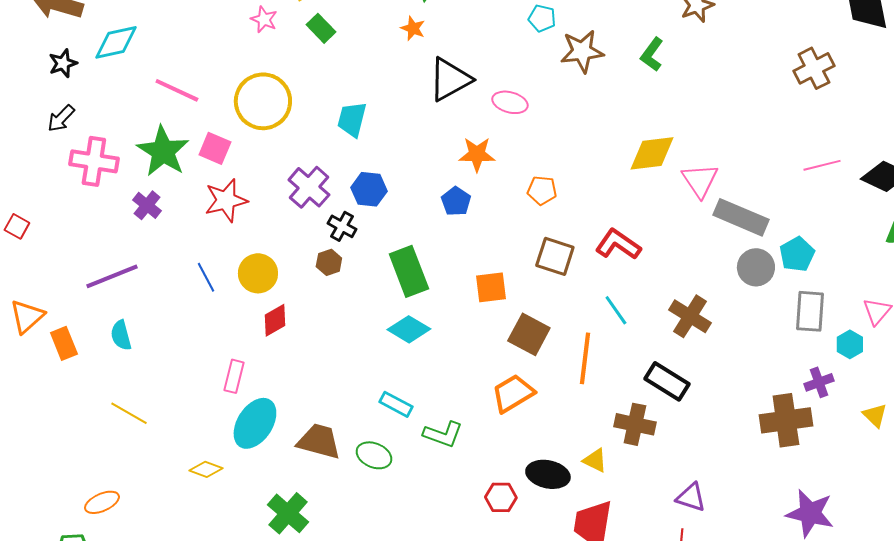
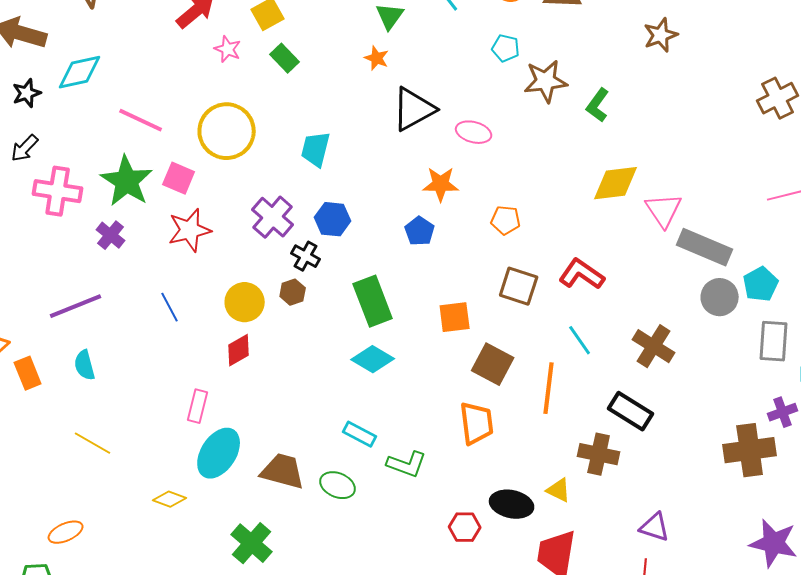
green L-shape: (652, 54) -> (598, 105), moved
yellow circle: (258, 273) -> (245, 302), moved
orange trapezoid: (513, 393) -> (477, 423), turned 114

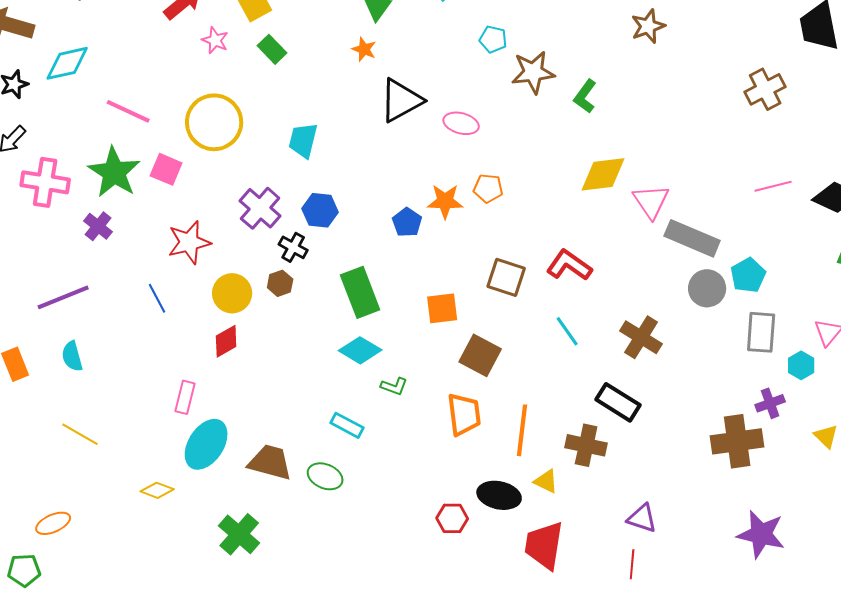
orange star: (441, 184) -> (445, 201), moved
orange pentagon: (506, 220) -> (488, 188), moved
red star: (190, 230) -> (189, 242), moved
orange line: (549, 388) -> (522, 430), moved
green L-shape: (407, 464) -> (394, 386), moved, size x0.7

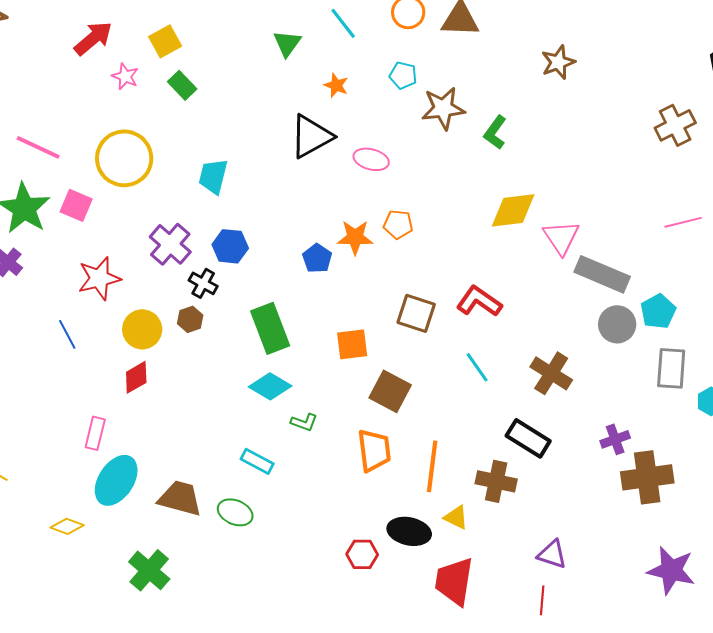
orange star: (364, 49) -> (336, 85), moved
purple cross: (770, 403) -> (615, 439), moved

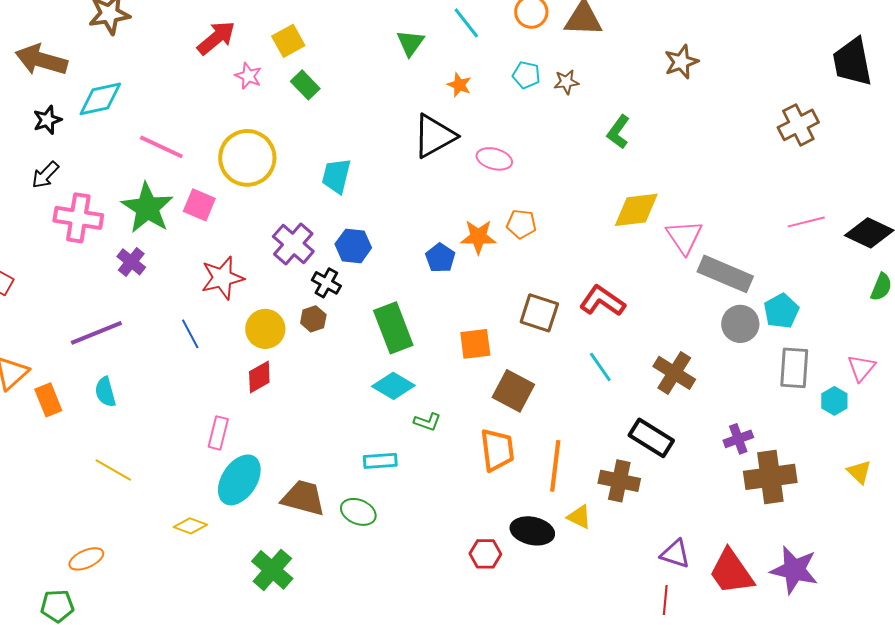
brown star: (443, 108) -> (566, 82), moved, size x0.6
cyan rectangle: (257, 461) -> (380, 461), turned -32
red trapezoid: (454, 581) -> (731, 572), moved, turned -44

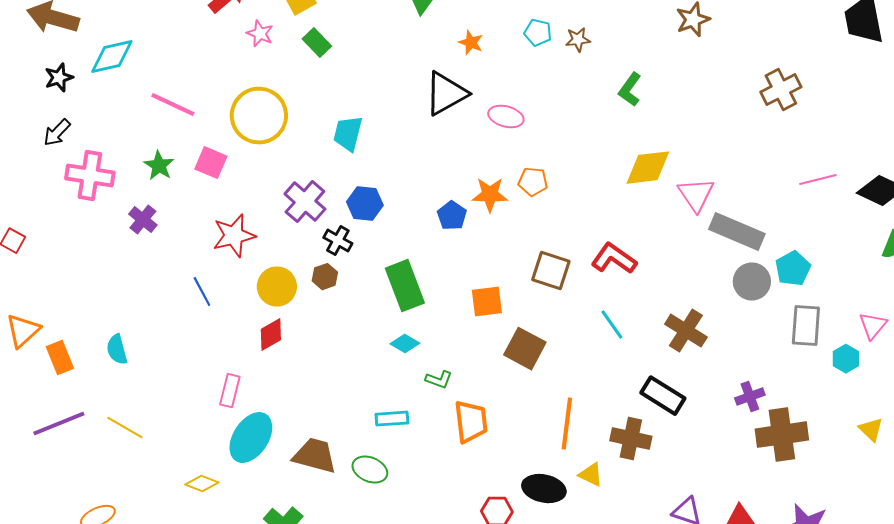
brown cross: (798, 125) -> (781, 90), moved
green star: (147, 208) -> (159, 166), size x0.6
purple line: (96, 333) -> (59, 424), moved
cyan diamond: (393, 386) -> (405, 344), size x0.7
orange trapezoid: (497, 450) -> (471, 422), moved

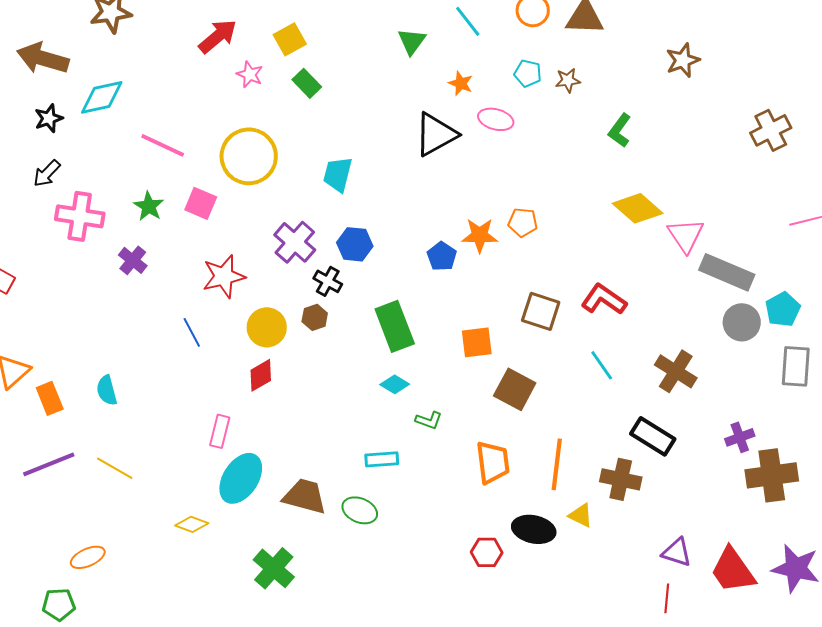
pink ellipse: (506, 117) -> (496, 119), moved
yellow diamond: (648, 168) -> (638, 208), turned 48
orange trapezoid: (471, 422) -> (493, 462), moved

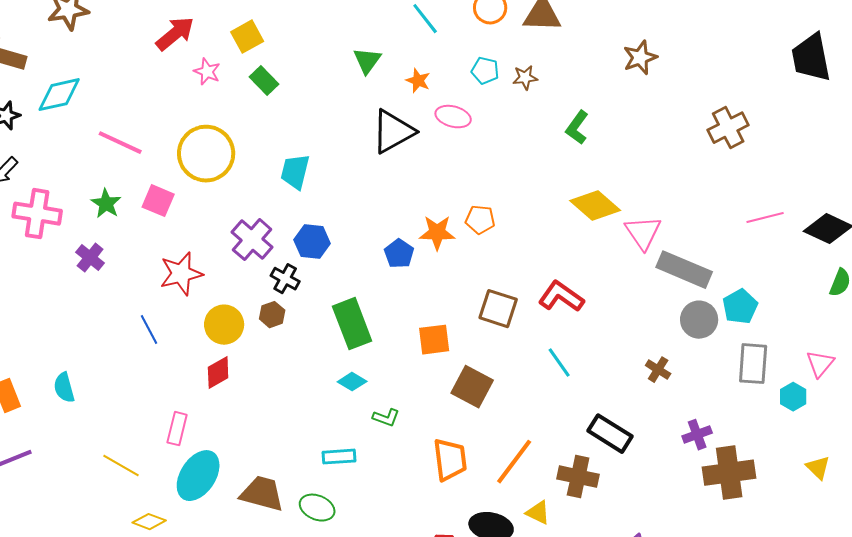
green triangle: (412, 41) -> (367, 61), moved
brown cross: (676, 371) -> (658, 370), moved, size x0.6
orange line: (557, 464) -> (514, 462), turned 30
yellow line: (115, 468) -> (121, 466), moved

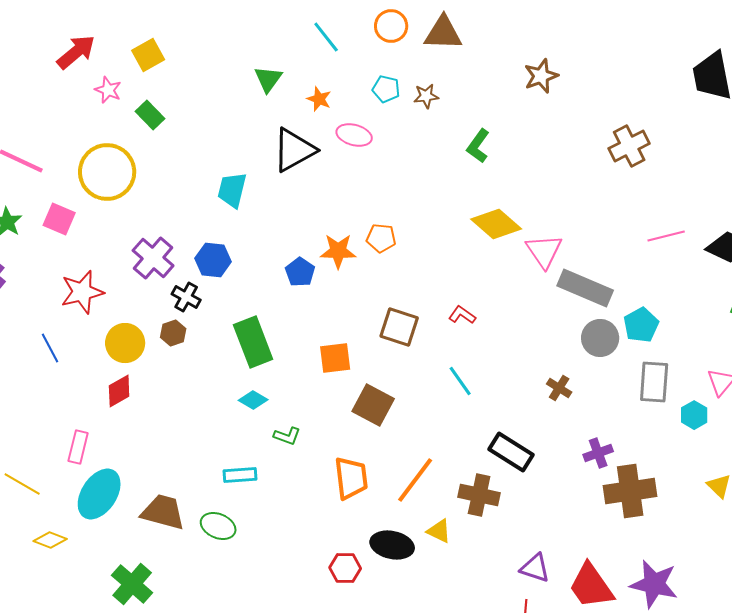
green rectangle: (264, 81) -> (150, 115), moved
cyan trapezoid: (295, 172) -> (232, 190), moved
red L-shape: (561, 297) -> (462, 315), size x0.6

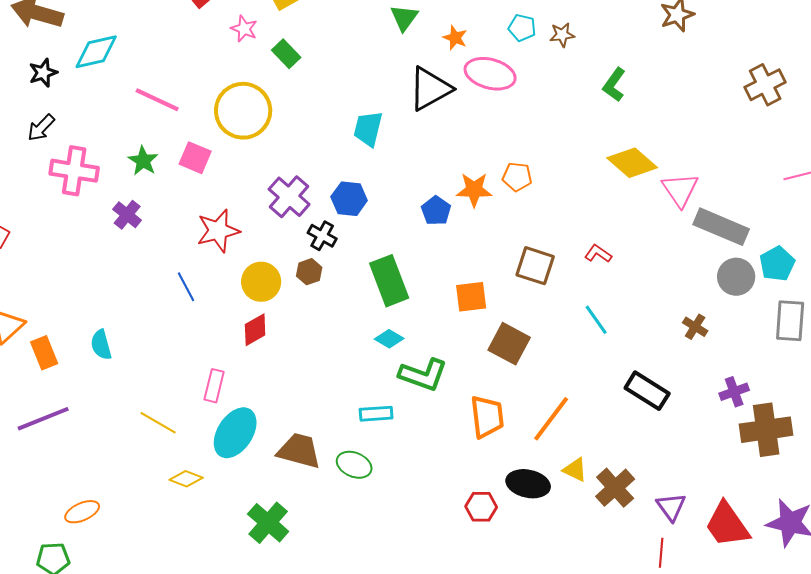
pink ellipse: (354, 135) -> (490, 74), size x1.4
green L-shape: (287, 436) -> (423, 375), size x1.8
brown cross: (479, 495) -> (615, 488), moved, turned 36
purple triangle: (535, 568) -> (671, 507), turned 36

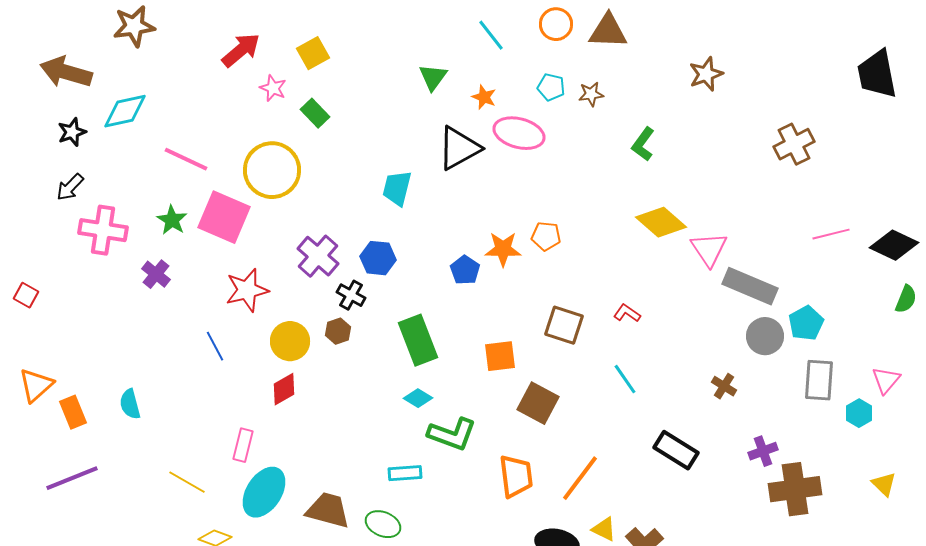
pink square: (195, 158) -> (224, 217), size x1.6

